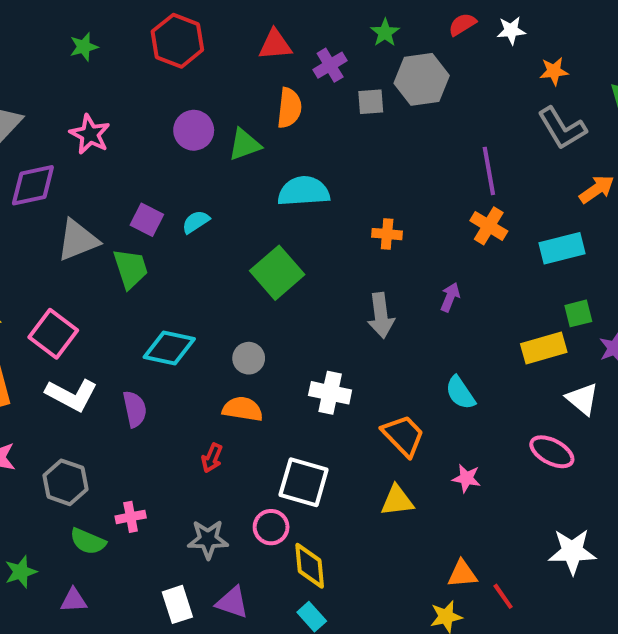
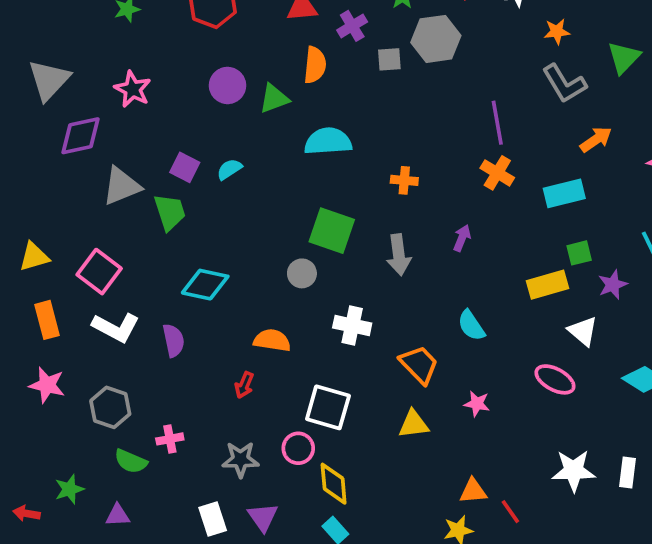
green square: (277, 273) -> (332, 231), moved, turned -30
gray circle: (249, 358) -> (302, 273), moved
purple triangle: (232, 602) -> (263, 517), turned 36

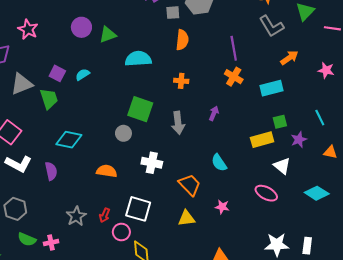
orange semicircle: (315, 65) -> (182, 40), moved
red arrow: (244, 385) -> (105, 215), moved
pink cross: (170, 439) -> (51, 242), moved
gray star: (241, 459) -> (76, 216), moved, turned -30

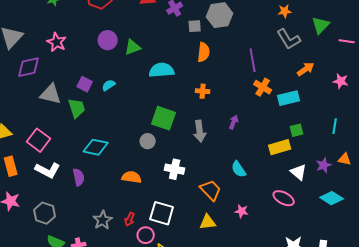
orange cross: (234, 77) -> (263, 87), moved
gray triangle: (22, 84) -> (51, 94), turned 35
cyan line: (320, 118) -> (335, 126), turned 35
purple star: (299, 140) -> (324, 165), moved

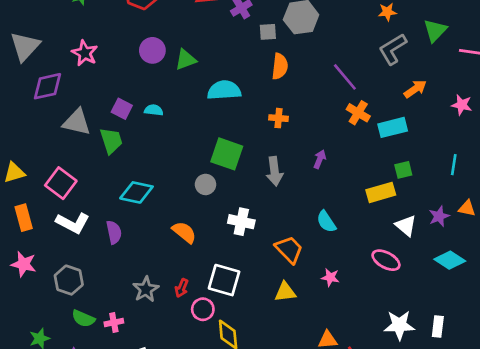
gray L-shape: (289, 39) -> (393, 49), turned 90
purple line: (253, 60) -> (345, 77), turned -30
cyan semicircle: (109, 85) -> (154, 110), turned 40
orange semicircle: (132, 177) -> (184, 232), turned 30

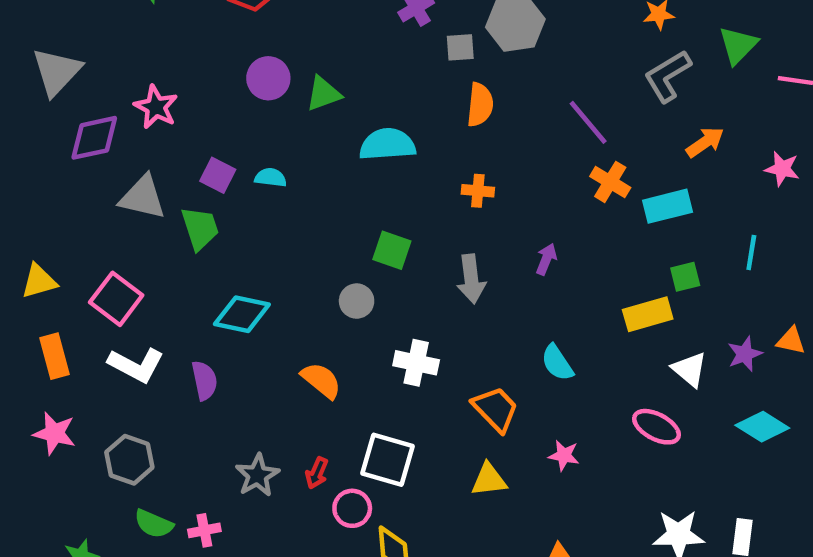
pink star: (85, 53) -> (156, 107), moved
green square: (227, 154) -> (392, 250), size x0.7
cyan line: (454, 165) -> (751, 252), moved

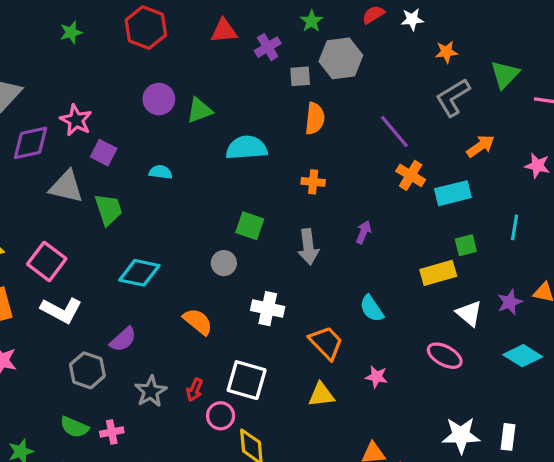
purple square: (218, 175) -> (104, 153), moved
purple semicircle: (204, 380) -> (123, 339), moved, turned 60
gray hexagon: (129, 460) -> (87, 370), moved

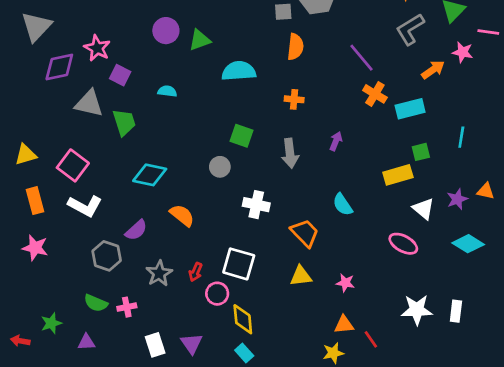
pink star: (537, 166) -> (463, 52), moved
orange semicircle: (198, 322) -> (182, 215), moved
pink star: (377, 377) -> (345, 283), moved

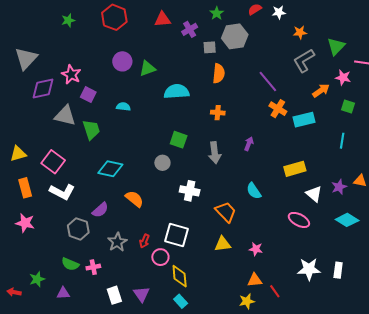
green square: (421, 152) -> (348, 107), moved, turned 32

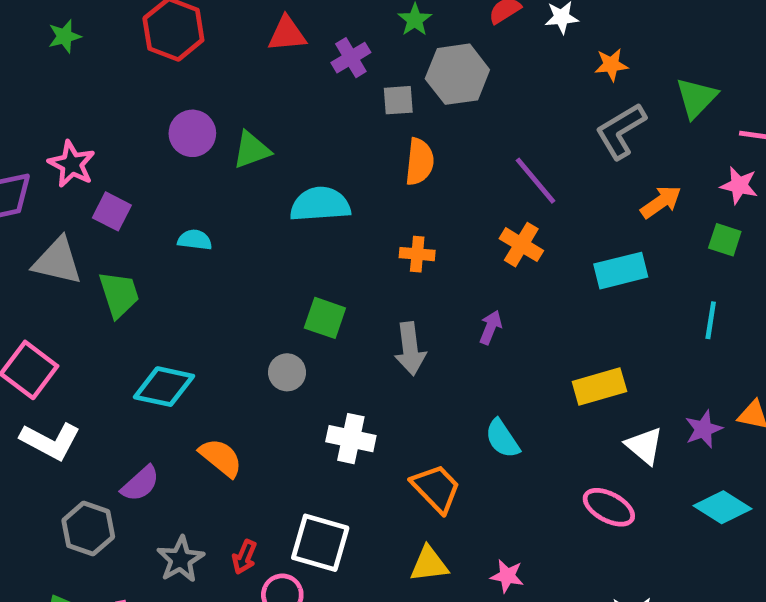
pink star: (343, 77) -> (739, 185), moved
orange cross: (278, 109) -> (521, 245), moved

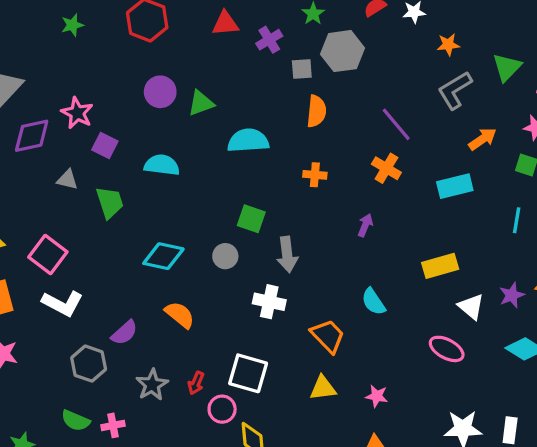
cyan semicircle: (195, 240) -> (162, 165), size x1.5
gray triangle: (57, 261) -> (67, 180), size x0.6
gray arrow: (410, 349) -> (287, 255), moved
cyan diamond: (164, 387) -> (163, 256), moved

